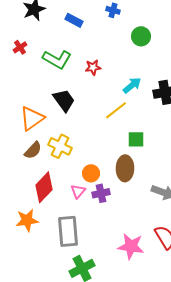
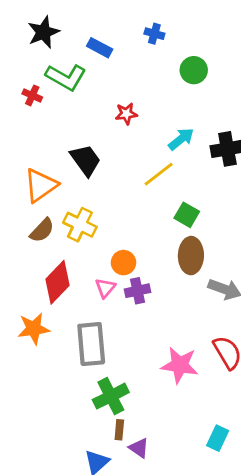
red cross: (20, 47) -> (32, 95), moved, turned -32
green L-shape: (57, 59) -> (66, 77), moved
green square: (136, 139) -> (187, 215), turned 30
brown ellipse: (125, 168) -> (191, 256), moved

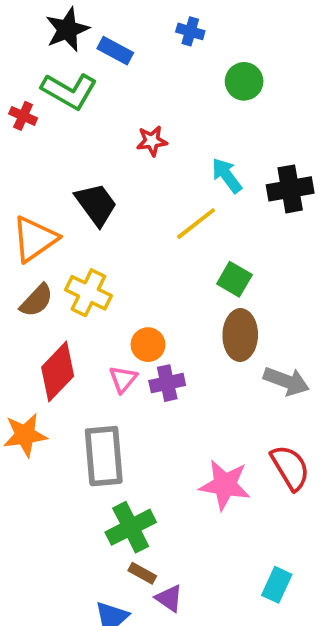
black star: (43, 32) -> (67, 29), moved
cyan arrow: (181, 139) -> (227, 176), turned -88
brown rectangle: (119, 430) -> (142, 573), turned -66

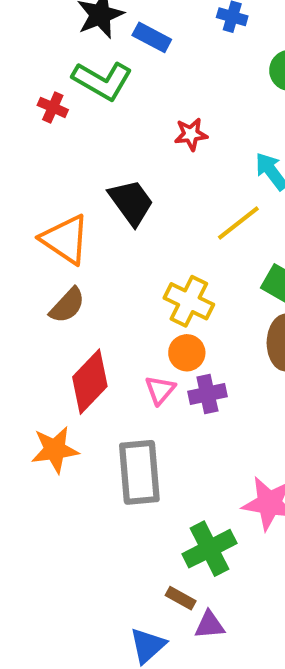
orange triangle: (35, 239) -> (65, 239), turned -51
yellow cross: (88, 293) -> (189, 301), moved
green cross: (131, 527) -> (209, 549), moved
purple triangle: (169, 598) -> (209, 625), turned -40

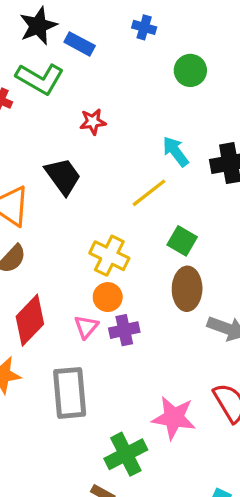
red star: (191, 134) -> (93, 122), moved

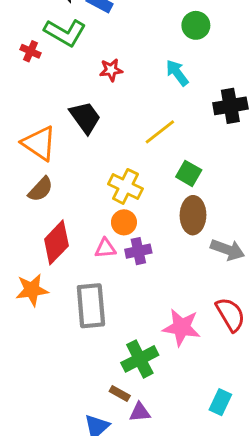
cyan arrow: (175, 151) -> (177, 73), moved
pink triangle: (86, 327) -> (105, 248), turned 45

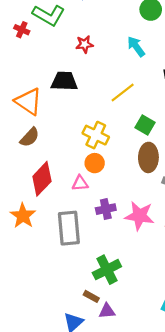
black trapezoid: (85, 117) -> (64, 81), turned -52
purple cross: (138, 251) -> (106, 209), moved
orange star: (32, 290) -> (23, 216), turned -30
pink star: (181, 327) -> (139, 216), moved

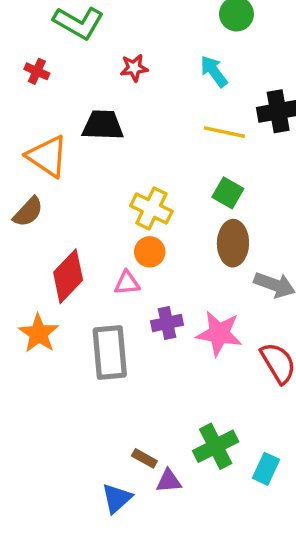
red cross: (22, 30) -> (37, 71), moved
yellow line: (123, 92) -> (224, 132), moved, turned 50
brown semicircle: (30, 137) -> (28, 212), moved
green cross: (107, 270) -> (216, 446), moved

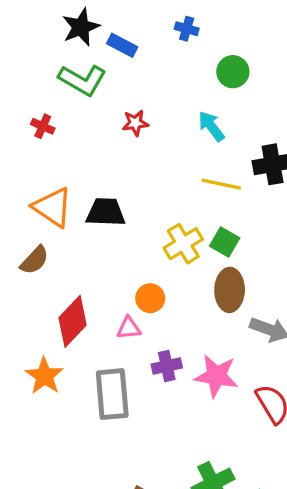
black trapezoid: (103, 125) -> (106, 212), moved
yellow cross: (151, 208) -> (183, 244), moved, turned 33

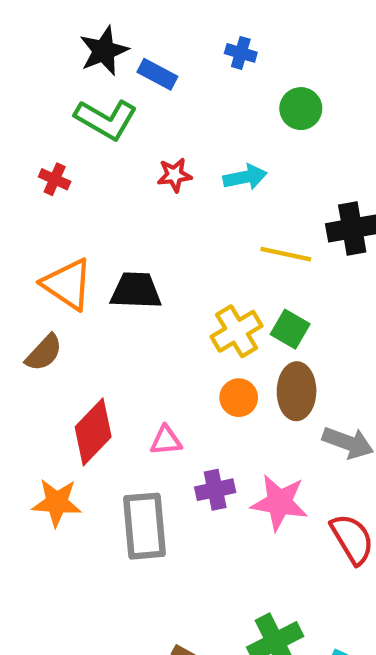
cyan arrow: (211, 126) -> (245, 177), moved, turned 116
orange circle: (150, 298) -> (239, 398), moved
orange star: (44, 376) -> (57, 503), turned -30

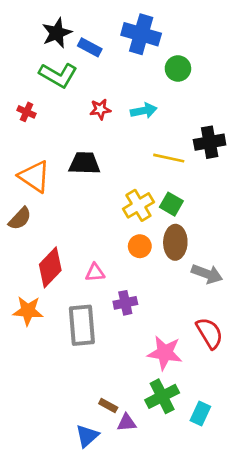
blue cross: (241, 53) -> (141, 34), size x2.0
black trapezoid: (136, 291) -> (84, 163), moved
pink star: (279, 503) -> (165, 353), moved

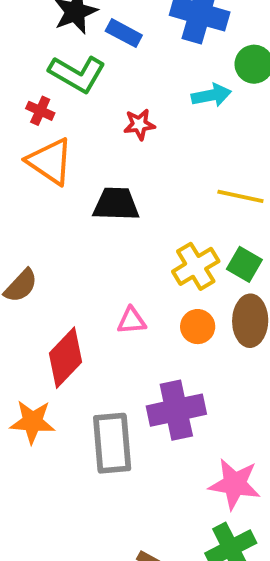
cyan arrow: (144, 111) -> (211, 95), moved
red cross: (27, 112) -> (40, 111), moved
orange triangle: (34, 176) -> (50, 161), moved
pink triangle: (95, 273) -> (132, 321), moved
purple cross: (125, 303) -> (176, 410), size x1.6

